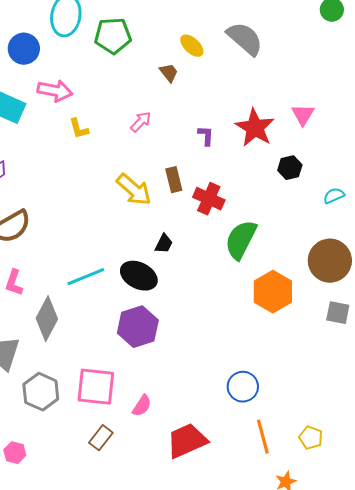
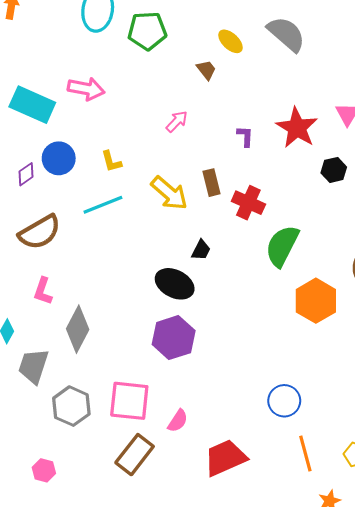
blue circle: (24, 49) -> (59, 158), moved
yellow L-shape: (79, 129) -> (111, 162), moved
cyan line: (86, 277) -> (103, 205), moved
brown rectangle: (101, 438) -> (135, 455), size x1.5

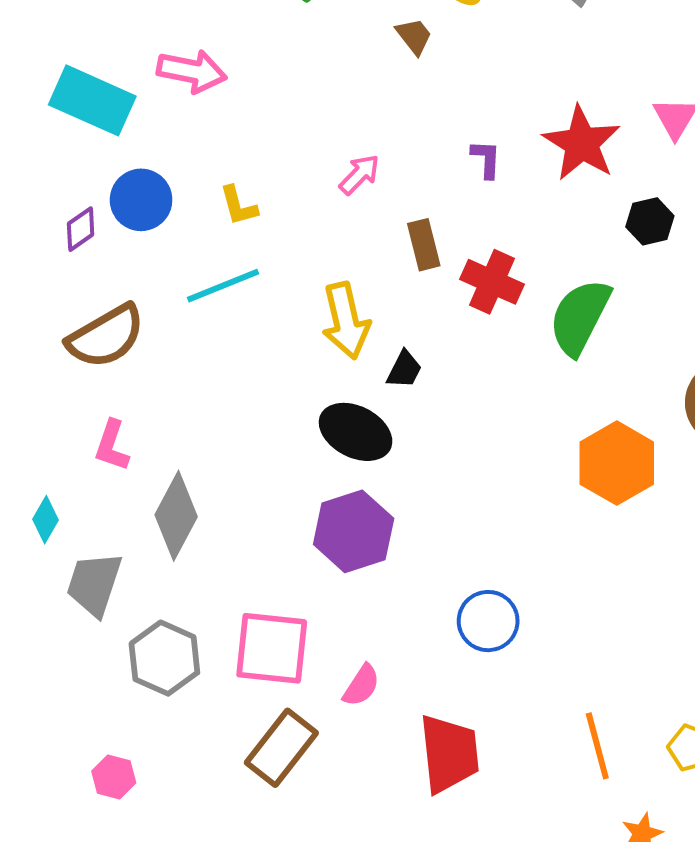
pink arrow: (177, 121) -> (359, 175), moved
yellow arrow: (169, 193) -> (346, 321), moved, turned 36
green semicircle: (282, 246) -> (580, 317), moved
blue circle: (284, 401) -> (488, 621), moved
red trapezoid: (225, 458) -> (449, 754), turned 108

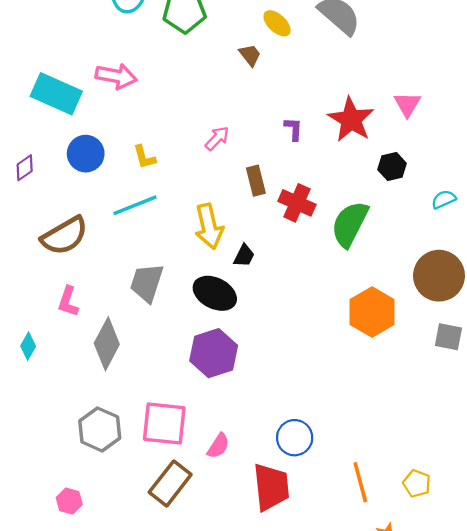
purple diamond: (81, 229) -> (25, 168), moved
gray trapezoid: (94, 584) -> (147, 283), moved
blue circle: (488, 621) -> (295, 438), moved

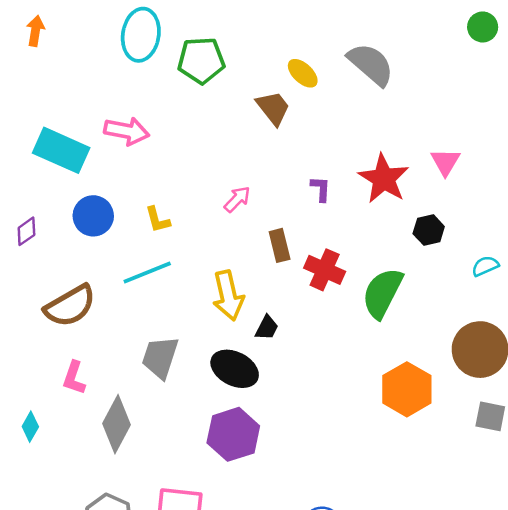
brown trapezoid: (250, 55) -> (273, 108), size x1.4

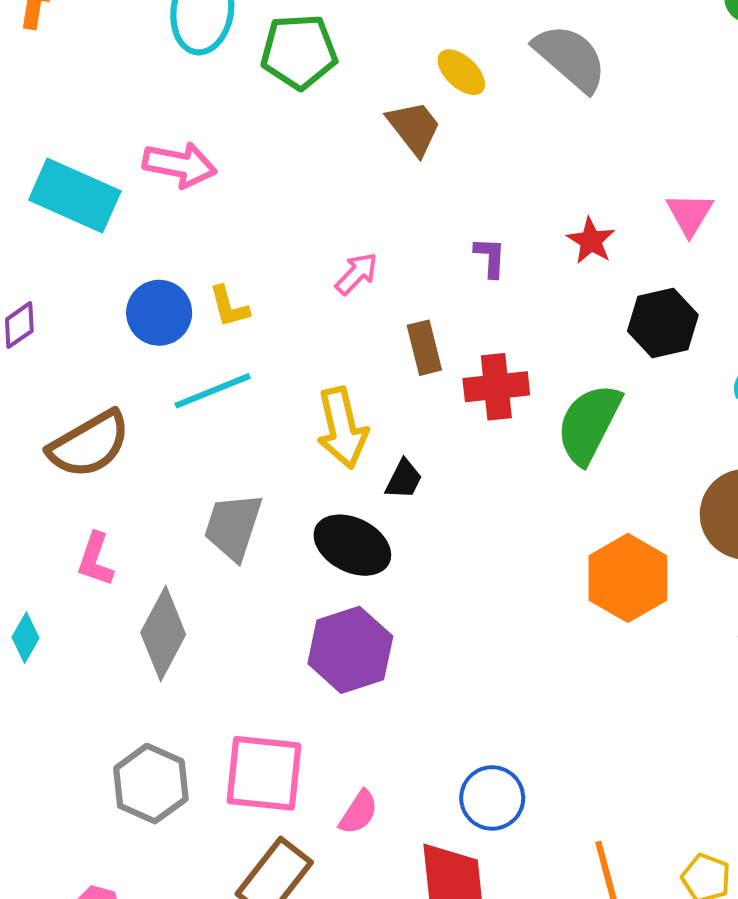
red star: (384, 179) -> (591, 241), size x0.6
blue circle: (93, 216) -> (159, 313), moved
black hexagon: (429, 230) -> (663, 323), size x1.4
red cross: (325, 270) -> (496, 387), turned -30

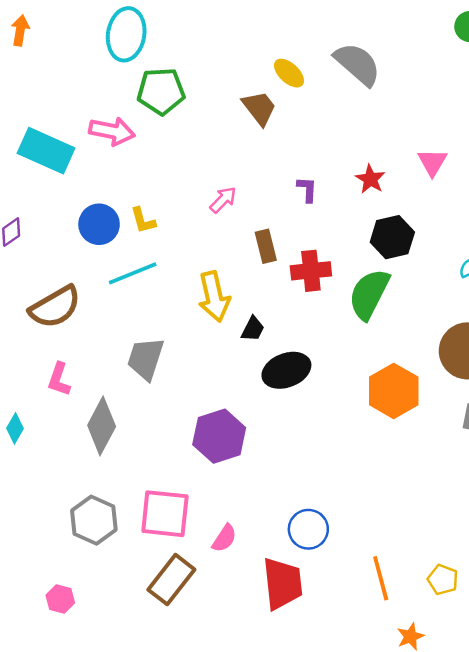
green pentagon: (299, 52) -> (161, 91), moved
black hexagon: (663, 323) -> (392, 237), moved
black ellipse: (352, 545) -> (286, 370), moved, turned -48

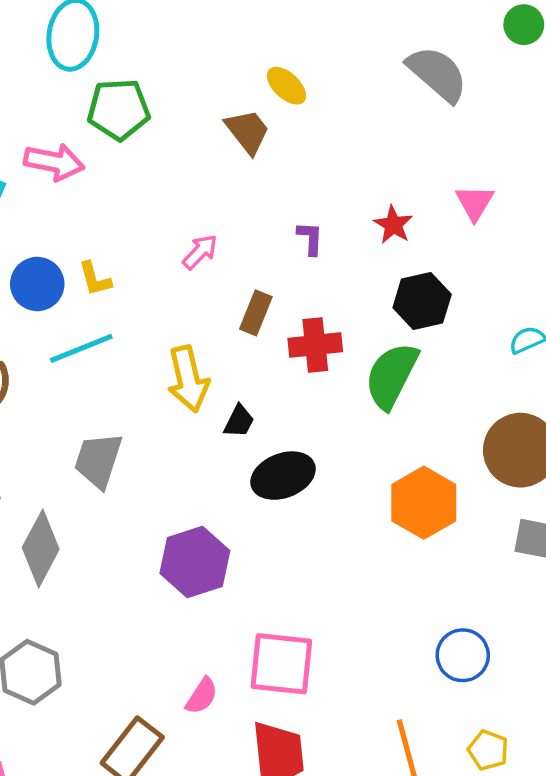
gray semicircle: (357, 64) -> (437, 74), moved
brown rectangle: (266, 246) -> (256, 313), turned 36
pink square: (165, 514) -> (281, 664), moved
blue circle: (308, 529) -> (463, 655), moved

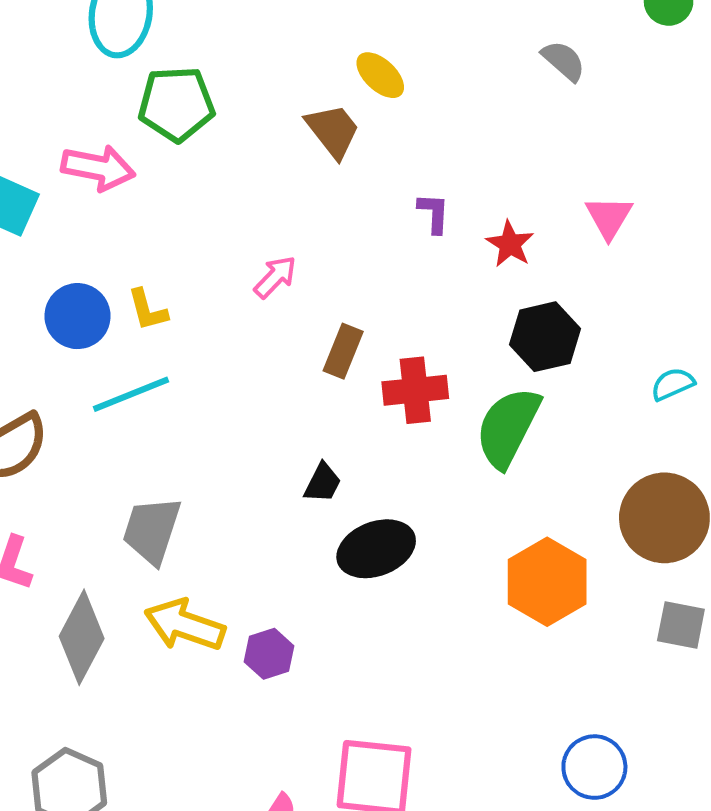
gray semicircle: (437, 74) -> (564, 61), size x0.6
purple L-shape: (310, 238) -> (434, 213), moved
yellow arrow: (188, 379) -> (185, 625), moved, turned 122
purple hexagon: (195, 562) -> (269, 654), size x0.6

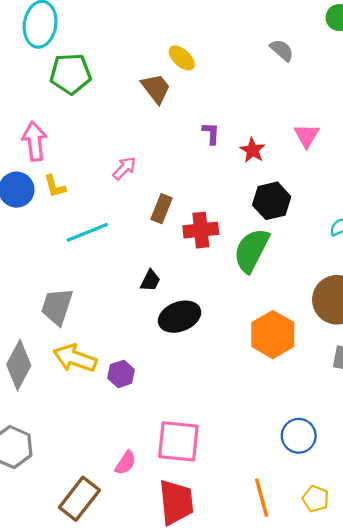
pink arrow: (98, 168) -> (34, 141), moved, turned -108
cyan line: (131, 394) -> (87, 232), moved

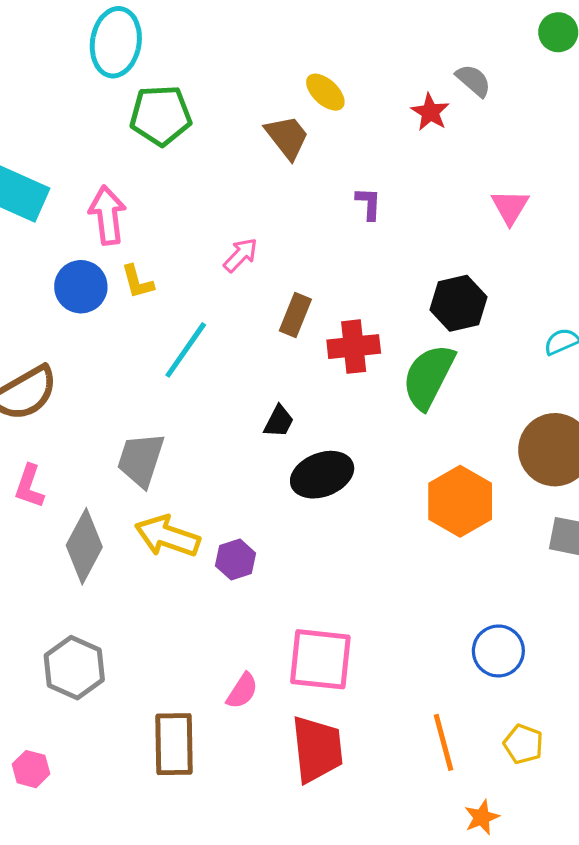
red star: (253, 150) -> (430, 112), moved
cyan line: (87, 232) -> (186, 350), turned -33
brown rectangle: (79, 499) -> (174, 744), turned -39

